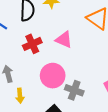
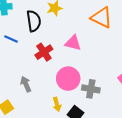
yellow arrow: (20, 96) -> (57, 104), moved

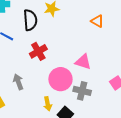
orange triangle: (101, 18) -> (97, 21), size x0.6
pink triangle: (73, 43) -> (83, 62), moved

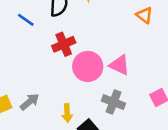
pink circle: (60, 79) -> (88, 66), moved
gray arrow: (18, 82) -> (30, 102), moved, turned 63

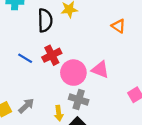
blue line: (26, 20) -> (25, 58), moved
gray cross: (113, 102) -> (79, 100), moved

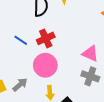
pink circle: (73, 73) -> (45, 65), moved
gray cross: (79, 100) -> (90, 76), moved

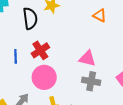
blue line: (21, 40) -> (16, 56), turned 64

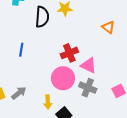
red cross: (40, 50) -> (69, 53), moved
pink circle: (44, 77) -> (63, 78), moved

